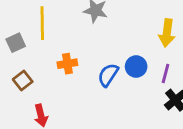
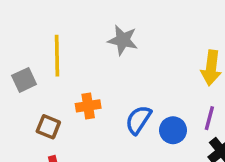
blue circle: (136, 67) -> (173, 130), moved
brown square: (23, 81) -> (48, 127), moved, turned -30

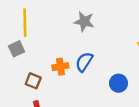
yellow line: (57, 56) -> (25, 23), moved
blue semicircle: (138, 120) -> (84, 62), moved

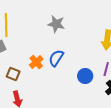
orange cross: (60, 67) -> (36, 62), turned -32

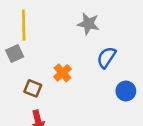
blue semicircle: (56, 58) -> (106, 57), moved

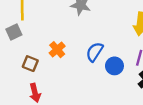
blue semicircle: (106, 57) -> (95, 52), moved

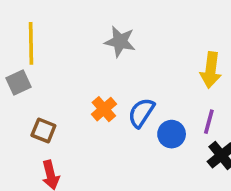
orange cross: (57, 50) -> (104, 109), moved

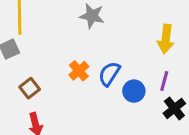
brown square: (43, 131) -> (30, 88), turned 30

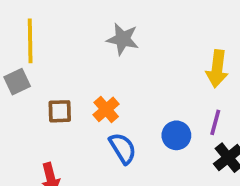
blue semicircle: (109, 74) -> (123, 148), moved, turned 115
brown square: (30, 88) -> (60, 111), moved, turned 36

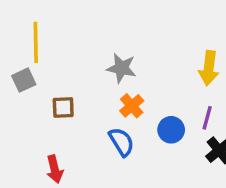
gray star: (123, 39) -> (121, 68), moved
orange cross: (106, 109) -> (132, 106), moved

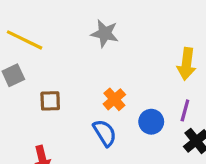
yellow line: (36, 42) -> (25, 40), turned -63
gray star: (121, 68) -> (105, 34), moved

